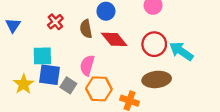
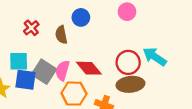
red diamond: (114, 39) -> (89, 68), moved
red circle: (154, 44) -> (128, 62), moved
gray square: (68, 85) -> (44, 72), moved, size x1.5

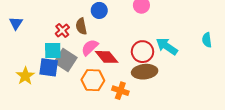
red cross: (31, 28) -> (62, 30), moved
cyan square: (19, 61) -> (53, 51), moved
pink semicircle: (62, 70) -> (90, 47), moved, turned 30

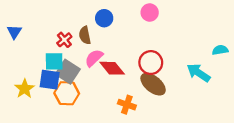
cyan semicircle: (207, 40) -> (220, 50), turned 88
cyan arrow: (167, 46) -> (199, 73), moved
brown ellipse: (145, 72) -> (153, 84), turned 45
orange hexagon: (93, 80) -> (67, 93), moved

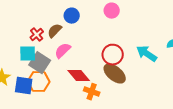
brown semicircle: (85, 35) -> (55, 31), turned 56
red diamond: (112, 68) -> (79, 76), moved
cyan arrow: (199, 73) -> (147, 54), moved
blue square: (50, 80) -> (24, 86), moved

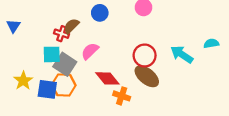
brown semicircle: (55, 31) -> (71, 26), moved
red cross: (37, 35) -> (61, 34), turned -32

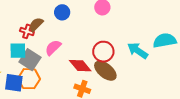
cyan semicircle: (211, 43) -> (165, 41), size x1.6
red diamond: (107, 78) -> (80, 66), moved

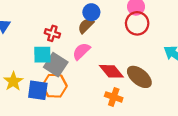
brown semicircle: (36, 24) -> (86, 26), moved
red circle: (103, 52) -> (137, 23), moved

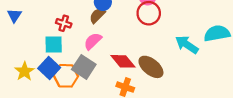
gray square: (56, 65) -> (84, 67), moved
blue square: (38, 90) -> (49, 68), moved, turned 35

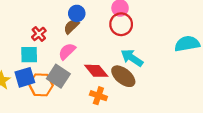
red cross: (64, 23) -> (39, 34), turned 32
cyan arrow: (187, 45) -> (132, 58), moved
blue square: (49, 68) -> (25, 77), turned 30

